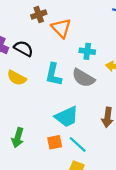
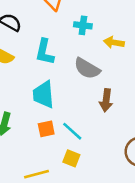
gray semicircle: (83, 78) -> (87, 68), moved
cyan trapezoid: (67, 117) -> (43, 95), moved, turned 110

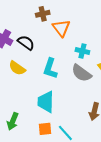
gray semicircle: (87, 68) -> (81, 73), moved

